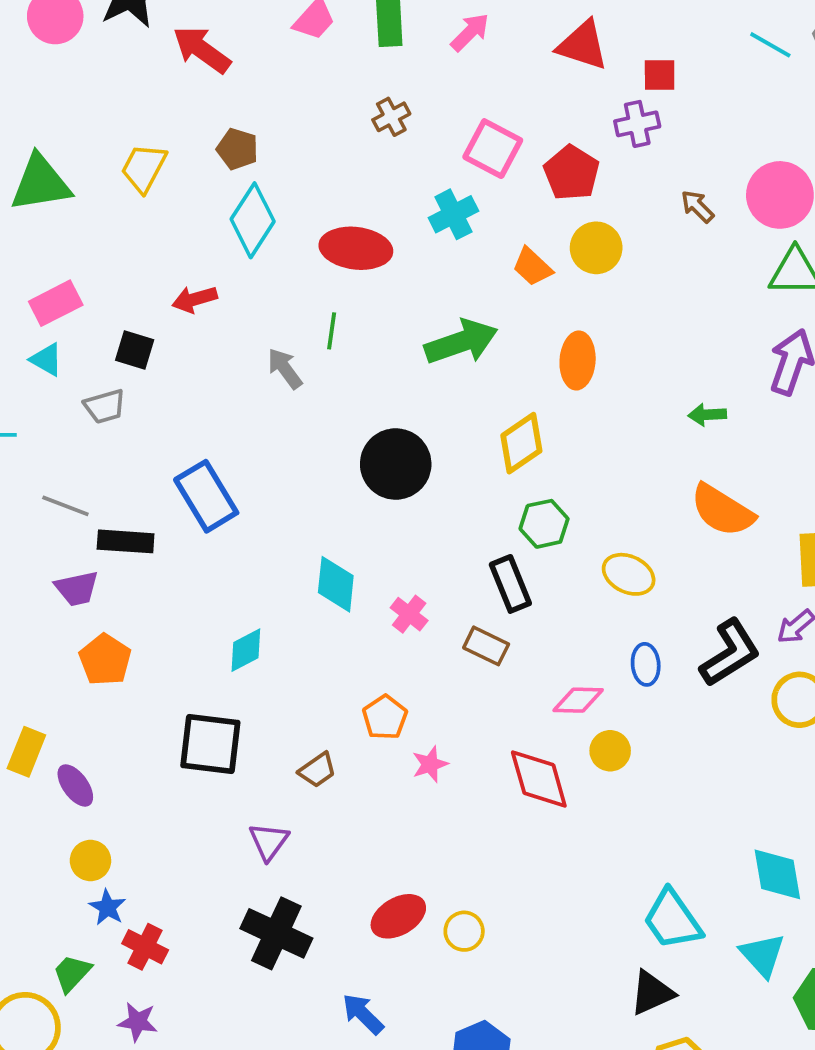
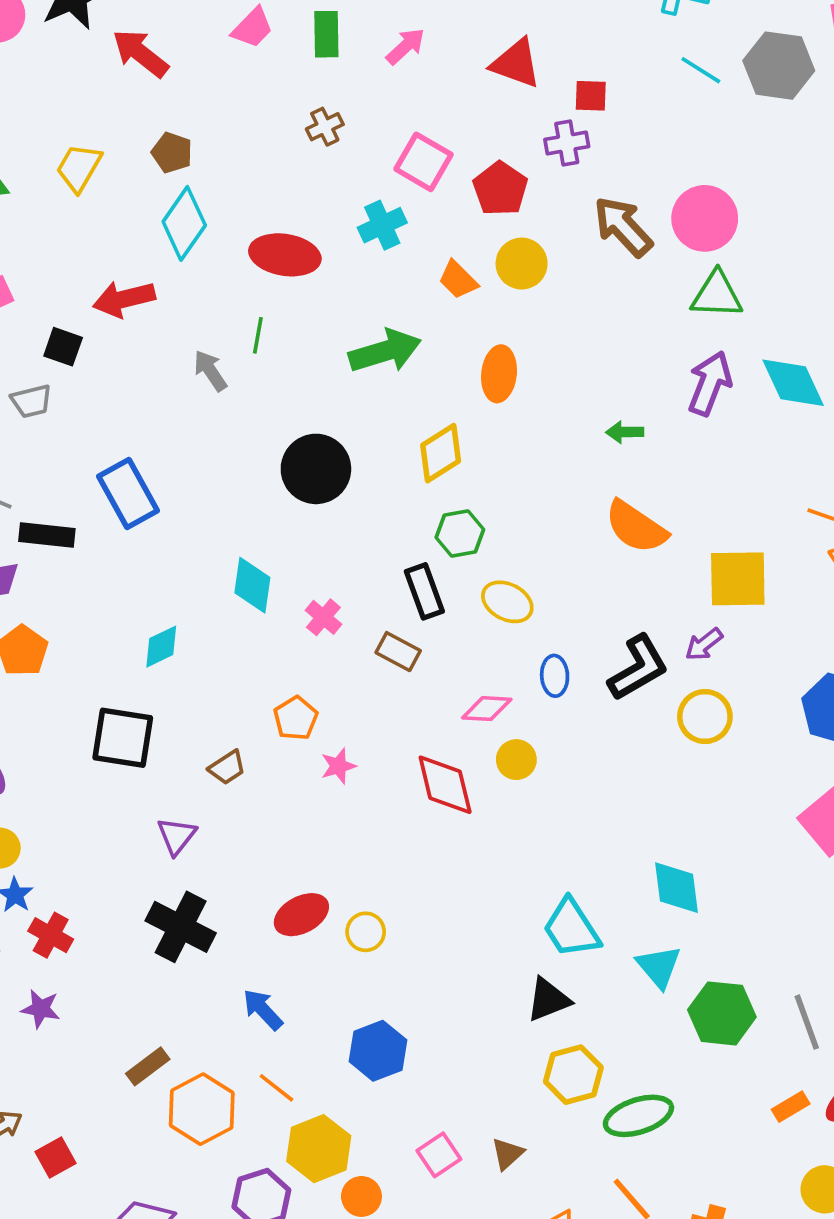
brown arrow: (697, 206) -> (623, 227), size x1.8
red arrow: (195, 299) -> (124, 299), size x1.4
yellow ellipse: (629, 574) -> (507, 602), moved

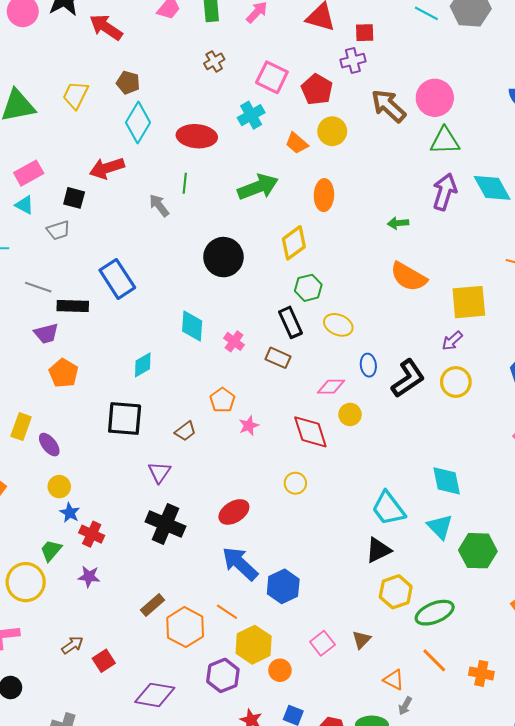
black L-shape: (638, 668) -> (408, 378), moved
yellow circle: (366, 932) -> (295, 483), moved
blue arrow: (263, 1010) -> (240, 564), moved, size x1.5

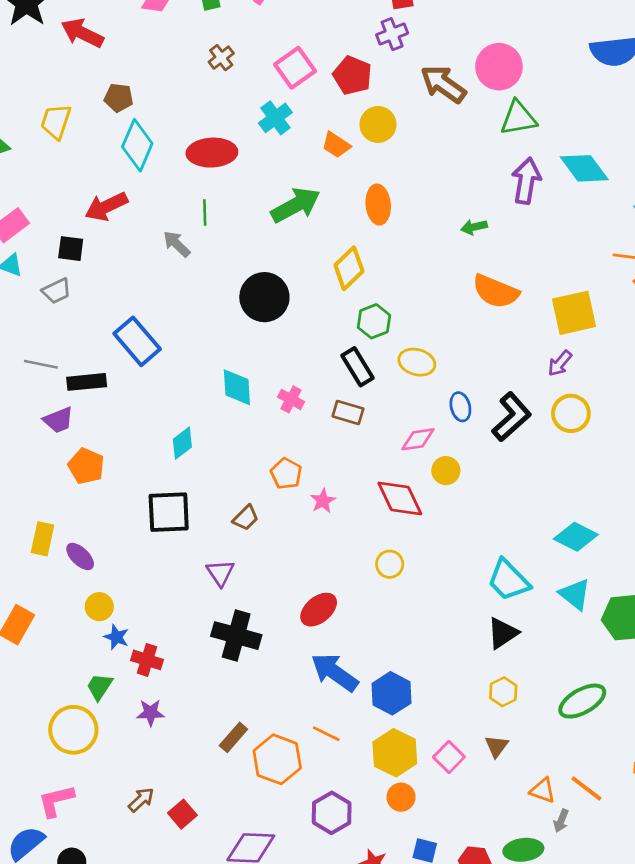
pink square: (272, 77) -> (295, 68), turned 36
cyan diamond: (447, 481) -> (576, 537), turned -44
yellow hexagon: (396, 592) -> (503, 692), moved, size x0.7
yellow hexagon: (254, 645) -> (395, 753), moved
orange line: (434, 660) -> (586, 788), moved

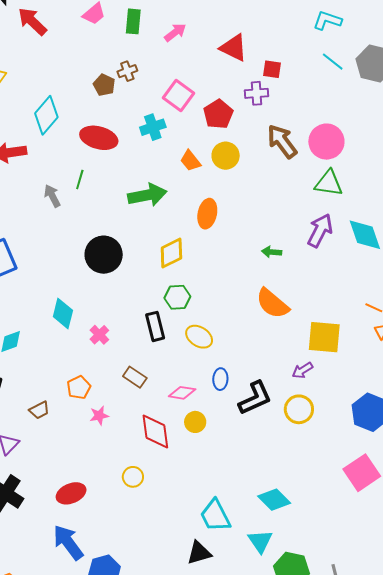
pink square: (295, 68) -> (178, 95), turned -36
brown pentagon: (119, 98) -> (104, 85), moved
brown rectangle: (348, 412) -> (135, 377), moved

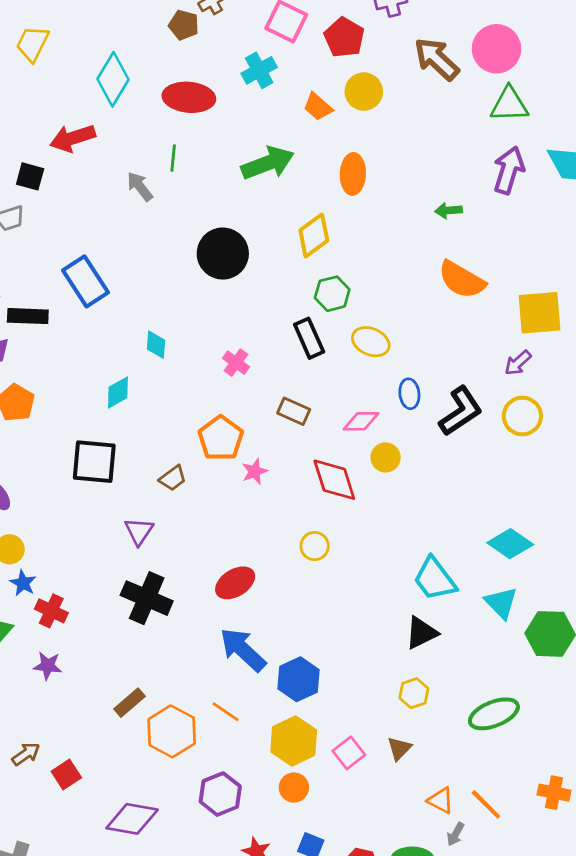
cyan diamond: (63, 314) -> (156, 345), moved, size x0.7
orange pentagon: (79, 387) -> (221, 438), size x1.4

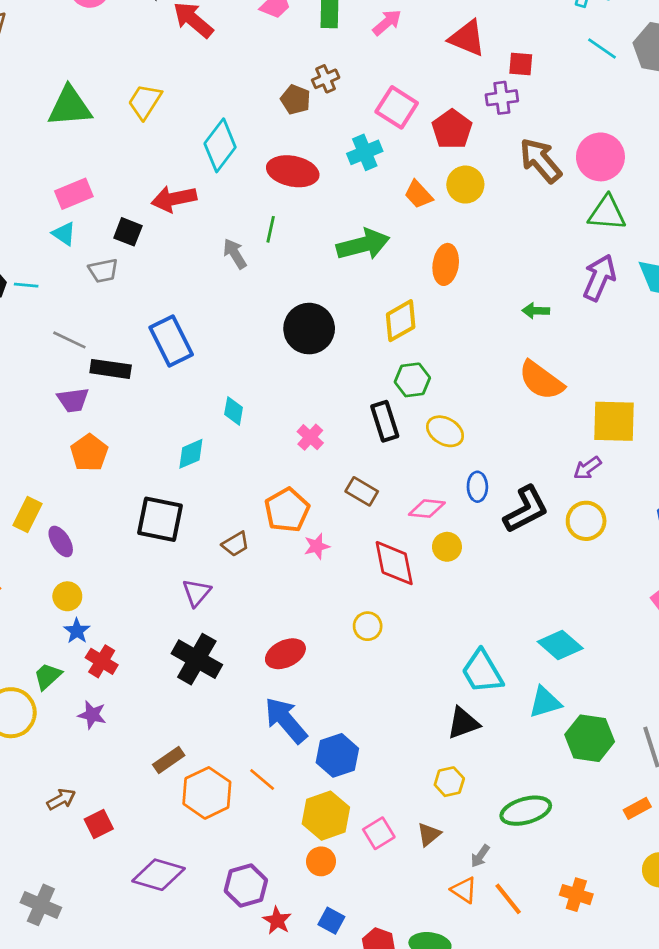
cyan triangle: (501, 603) -> (545, 702), turned 51
purple hexagon: (220, 794) -> (246, 885), moved
gray arrow: (455, 834) -> (480, 856), moved

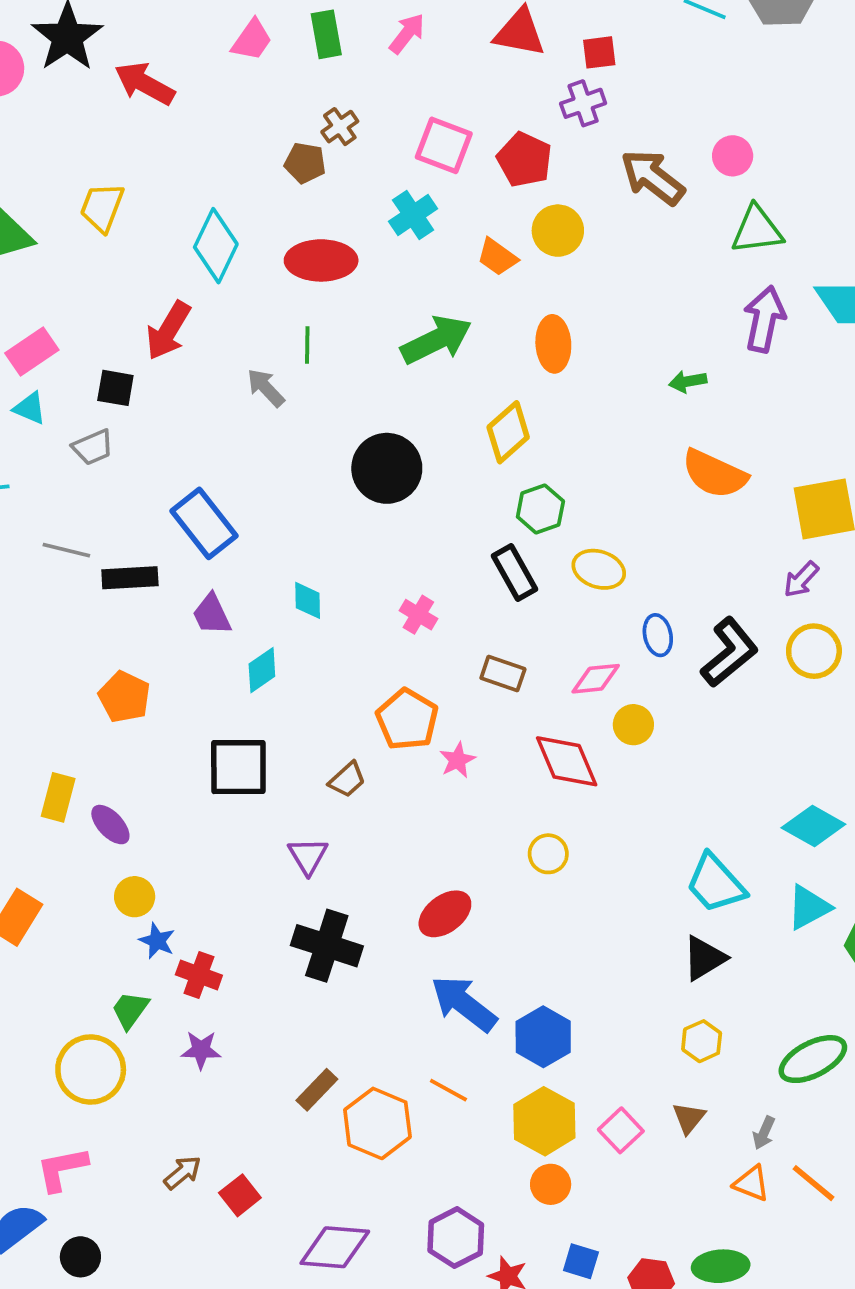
pink circle: (600, 157) -> (733, 156), size x0.6
red arrow: (174, 199) -> (168, 331), turned -36
purple trapezoid: (73, 400) -> (212, 614), moved, turned 84

